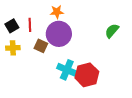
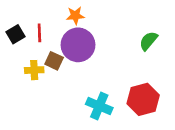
yellow cross: (13, 48) -> (34, 70), moved
cyan cross: (67, 70) -> (99, 106), moved
red hexagon: (87, 75) -> (143, 99), moved

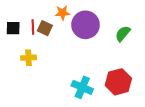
black square: (16, 34) -> (13, 28), turned 32
purple circle: (78, 45) -> (86, 25), moved
brown square: (54, 61) -> (45, 28), moved

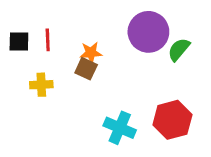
orange star: (62, 13) -> (91, 53), moved
purple circle: (86, 25) -> (148, 32), moved
brown square: (45, 28) -> (86, 69), moved

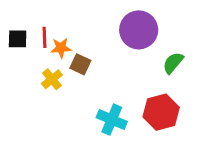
green semicircle: (179, 49) -> (173, 63), moved
orange star: (91, 53) -> (61, 48), moved
yellow cross: (41, 85) -> (52, 79), moved, turned -36

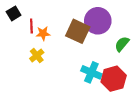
black square: (18, 39) -> (14, 13), moved, turned -32
brown square: (80, 64) -> (78, 31), moved, size x1.6
cyan cross: (112, 120) -> (91, 72), moved

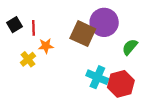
black square: (14, 13) -> (14, 25), moved
orange star: (43, 33) -> (46, 46), moved
yellow cross: (37, 56) -> (28, 59), moved

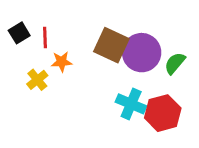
purple circle: (104, 22) -> (142, 53), moved

